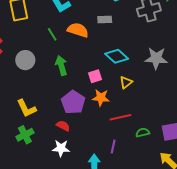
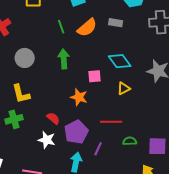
orange semicircle: (78, 30) -> (87, 28), turned 110
gray circle: (25, 60) -> (25, 58), moved
orange star: (101, 98) -> (79, 97), moved
purple pentagon: (73, 102) -> (76, 132), moved

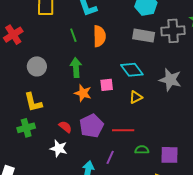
gray rectangle: (116, 23) -> (144, 36), moved, size x1.5
orange semicircle: (87, 28) -> (99, 36), turned -50
orange star: (79, 97) -> (83, 93), moved
purple pentagon: (76, 132) -> (91, 126), moved

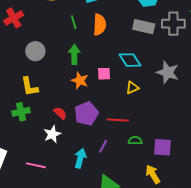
white star: (59, 148) -> (52, 134), turned 30

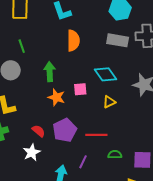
green line: (74, 22) -> (22, 46), moved

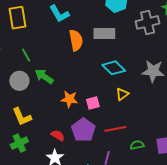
gray rectangle: (118, 40) -> (104, 34), moved
green arrow: (50, 72) -> (44, 76), moved, turned -42
pink square: (80, 89) -> (93, 103), moved

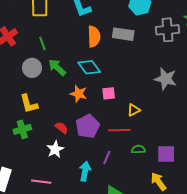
cyan diamond: (114, 68) -> (89, 67), moved
yellow triangle: (122, 94) -> (134, 110), moved
pink square: (93, 103) -> (109, 93), moved

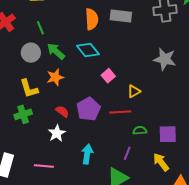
pink square: (109, 93) -> (108, 76), turned -32
orange star: (79, 94) -> (55, 77), moved, turned -30
purple line: (107, 157) -> (127, 153), moved

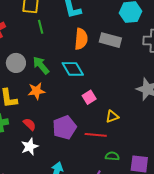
green line: (40, 28) -> (41, 27), moved
red semicircle: (62, 111) -> (30, 124), moved

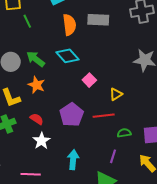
orange star: (36, 91) -> (36, 85), turned -30

